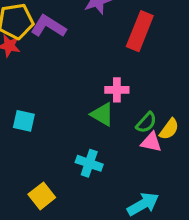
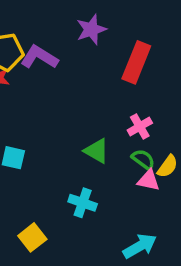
pink cross: (117, 90) -> (140, 127), moved, turned -30
green semicircle: (146, 123) -> (143, 159), turned -95

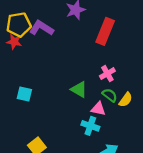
pink triangle: (148, 180) -> (98, 109), moved
cyan cross: (83, 203) -> (90, 126), moved

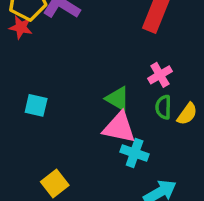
green semicircle: (110, 95) -> (163, 107), turned -126
pink triangle: (98, 109) -> (119, 128), moved, size x1.5

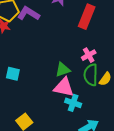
green triangle: (118, 99) -> (63, 70), turned -49
green semicircle: (163, 107) -> (91, 75), size x1.5

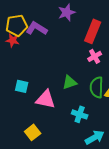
pink cross: (89, 55) -> (95, 56), moved
pink triangle: (64, 87) -> (46, 99), moved

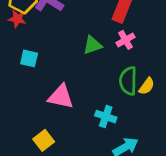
green triangle: (70, 82) -> (92, 45), moved
cyan square: (22, 86) -> (29, 58), moved

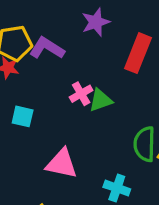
pink cross: (126, 40) -> (81, 94), moved

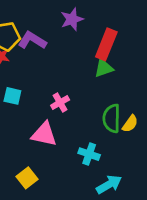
pink cross: (81, 94) -> (60, 103), moved
green triangle: (101, 100) -> (104, 68), moved

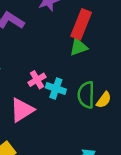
pink triangle: (44, 134) -> (22, 110), turned -44
cyan cross: (89, 154) -> (56, 89), moved

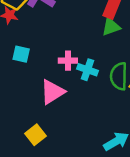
pink cross: (37, 80) -> (68, 61), turned 30

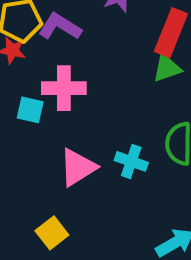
pink cross: (68, 61) -> (64, 88), moved, size x1.5
cyan cross: (88, 70) -> (131, 161), moved

